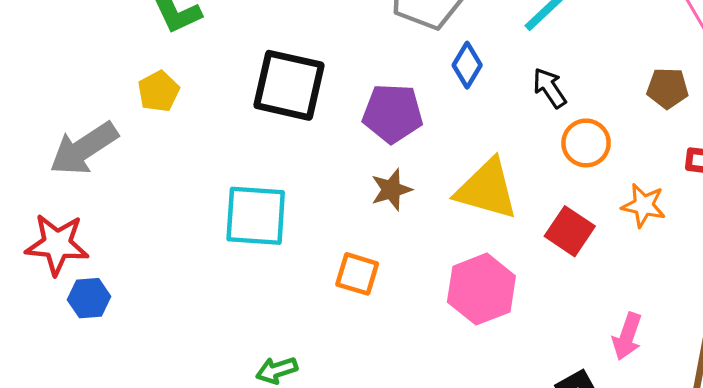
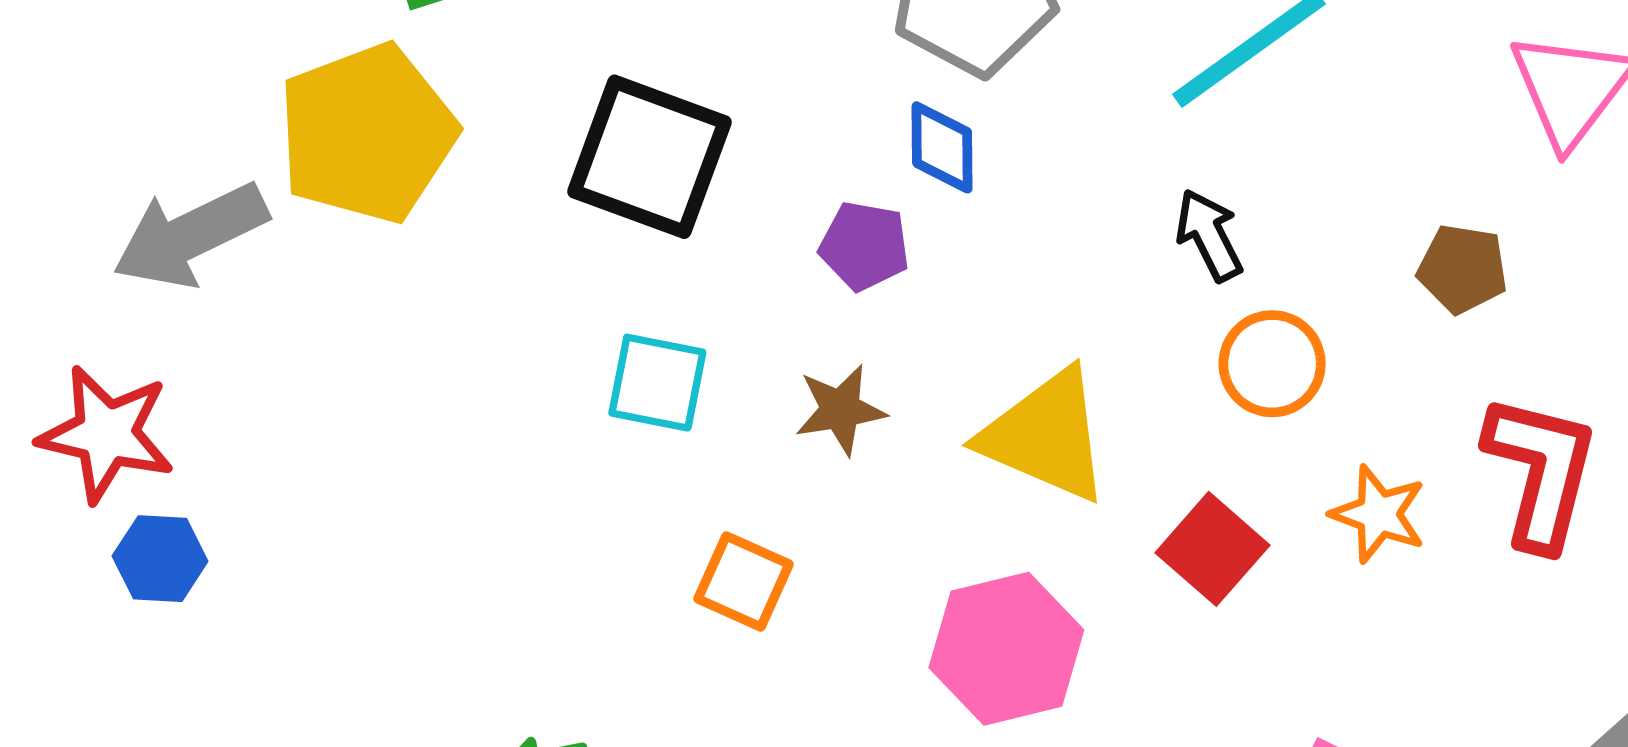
blue diamond: (467, 65) -> (942, 147), moved, turned -39
yellow pentagon: (158, 91) -> (367, 133), size x2.0
purple pentagon: (393, 113) -> (864, 246), size x0.7
cyan square: (256, 216) -> (657, 383), moved, size x0.7

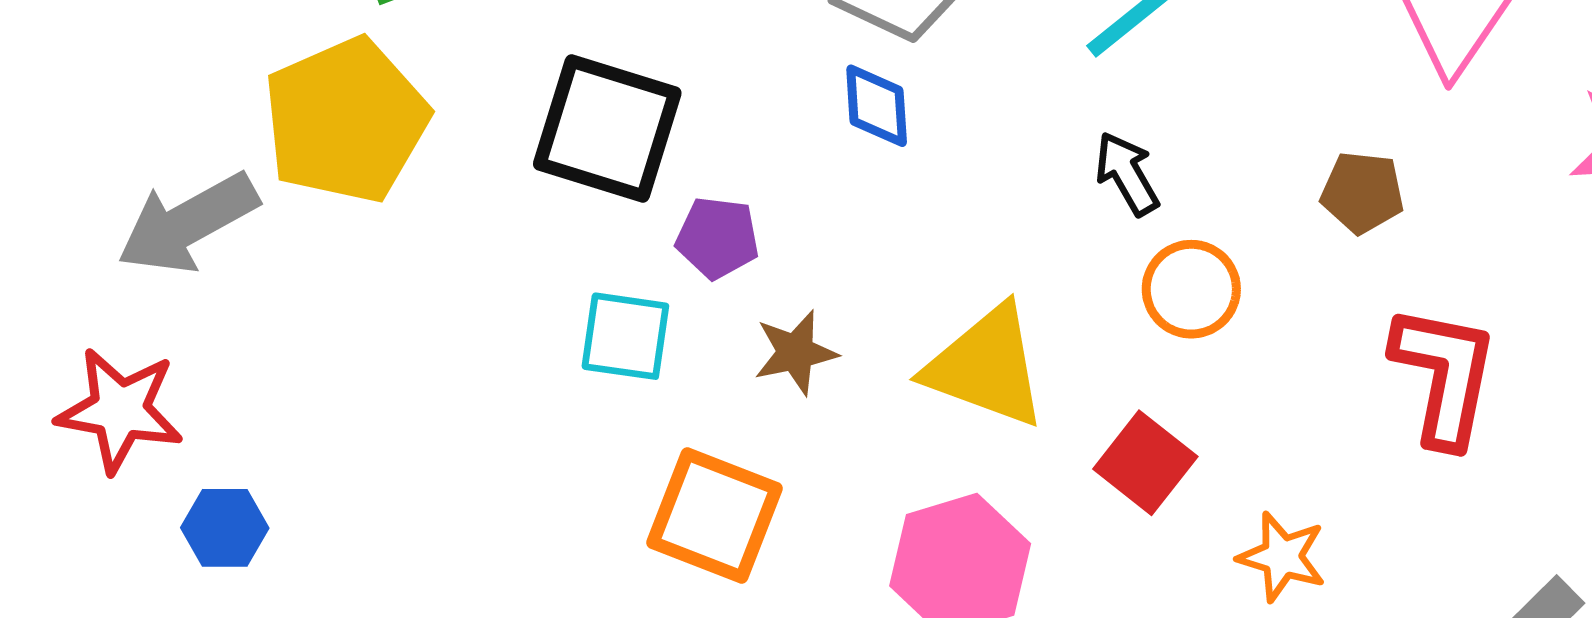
purple pentagon: (864, 246) -> (718, 238), moved
orange star: (1378, 514) -> (1282, 557), moved
blue hexagon: (160, 559) -> (225, 528), moved
orange square: (743, 581) -> (715, 515), size x1.5

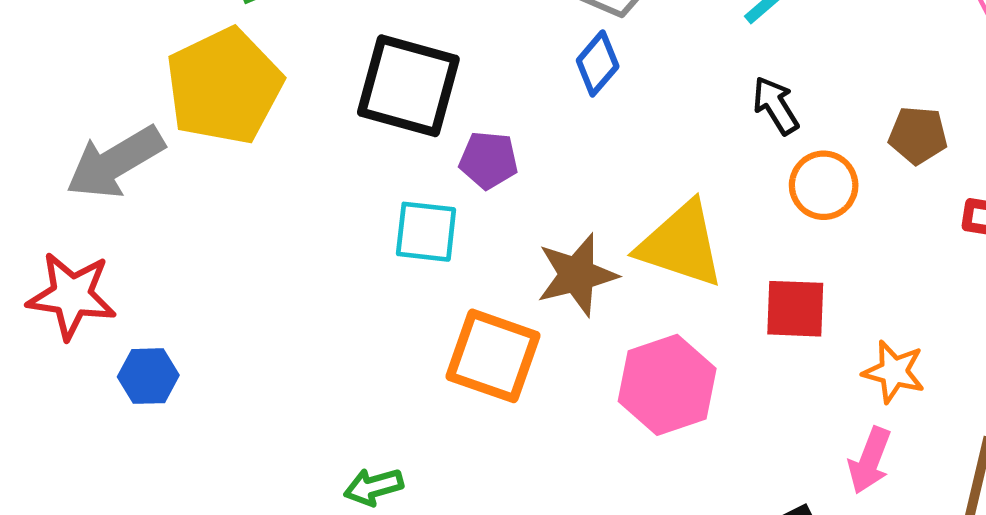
blue diamond: (877, 106) -> (598, 63), turned 46
brown pentagon: (1362, 192) -> (918, 135), moved
brown star: (796, 352) -> (577, 275), moved, size x1.4
red square: (1145, 463) -> (795, 309), turned -34

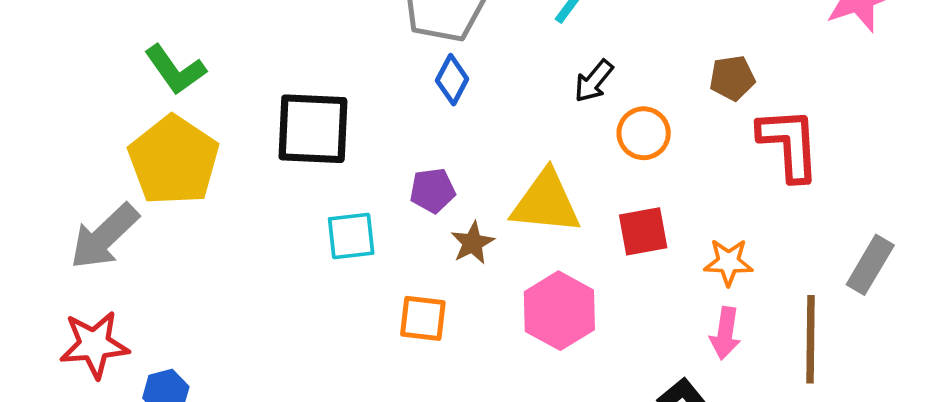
black arrow: (776, 105) -> (594, 81), turned -96
brown pentagon: (918, 135) -> (732, 78), moved
purple pentagon: (489, 160) -> (432, 190), moved
brown star: (577, 275) -> (472, 243), size x0.7
orange square: (493, 356) -> (423, 318), size x0.7

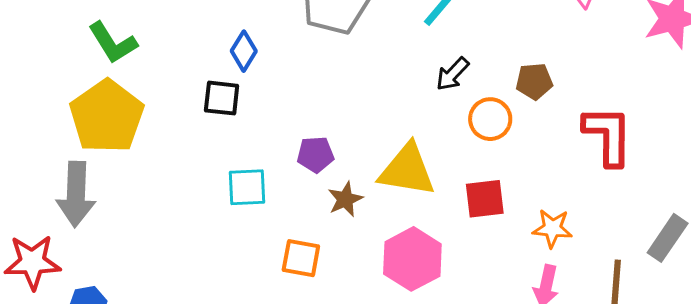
brown pentagon: (732, 78) -> (534, 81), moved
blue diamond: (452, 80) -> (244, 51), moved
black square: (313, 129) -> (222, 98), size x0.6
gray arrow: (104, 236) -> (76, 194), moved, turned -48

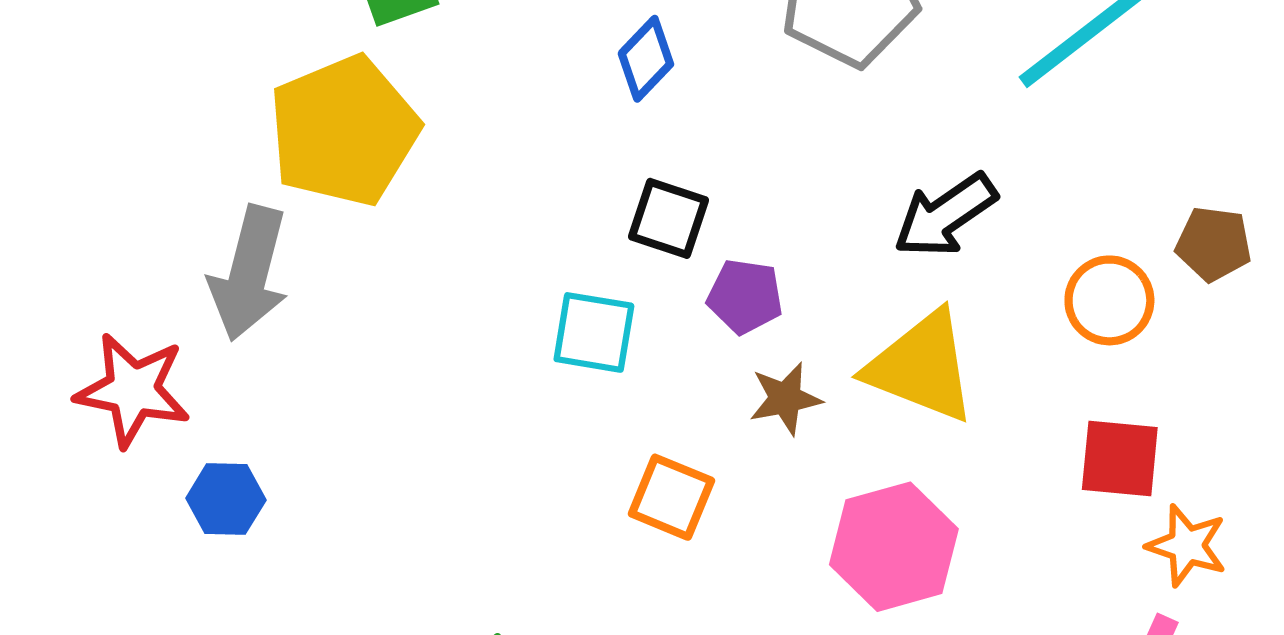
black arrow: (452, 74) -> (945, 215), moved, size x1.4
black square: (222, 98) -> (669, 218), moved
red square: (485, 199) -> (1120, 458), moved

